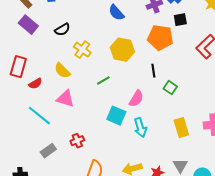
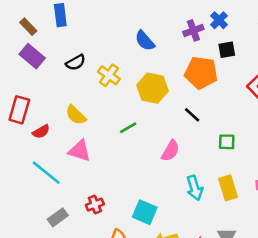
yellow cross: (82, 50) -> (109, 75), moved
black line: (153, 71) -> (192, 115), turned -40
green square: (170, 88) -> (227, 142), moved, turned -32
cyan square: (116, 116) -> (145, 212), moved
cyan arrow: (140, 128) -> (195, 188), moved

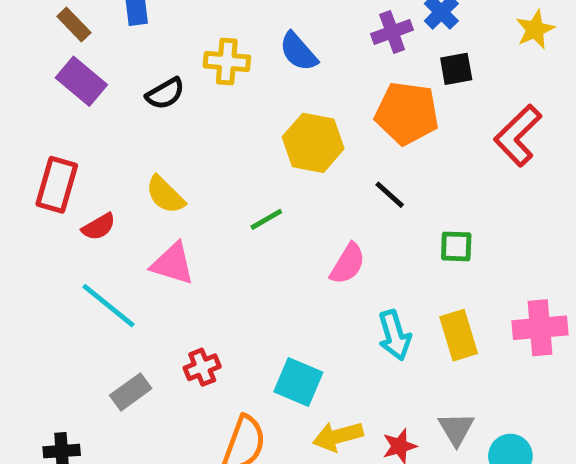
yellow cross: (109, 75) -> (227, 61), moved, turned -30

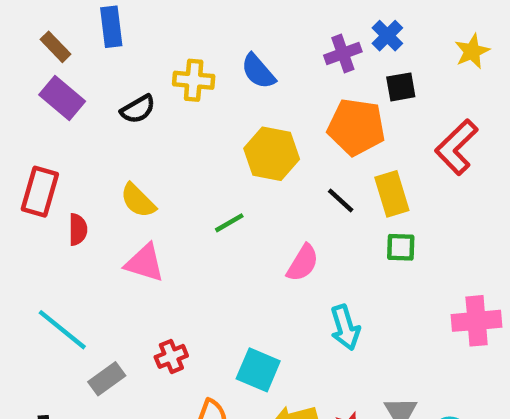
red semicircle: (99, 227) -> (78, 229), turned -60
cyan line: (108, 306) -> (62, 330), moved
yellow rectangle: (459, 335) -> (392, 194), moved

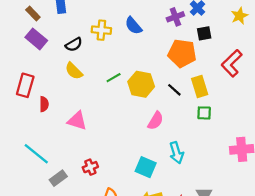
yellow hexagon: (272, 154) -> (141, 84), moved
yellow semicircle: (138, 201) -> (74, 71), moved
green line: (229, 223) -> (114, 78), moved
cyan square: (258, 370) -> (146, 167), moved

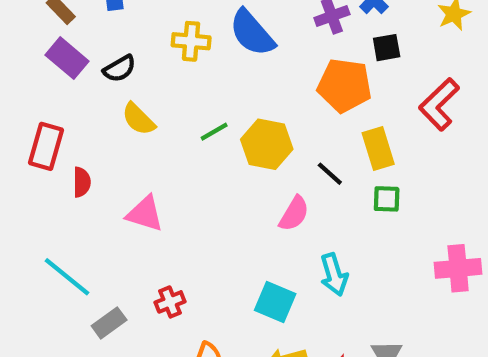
blue semicircle: (133, 26) -> (252, 33), size x1.4
black semicircle: (74, 44) -> (120, 69), moved
black line: (174, 90) -> (330, 174), moved

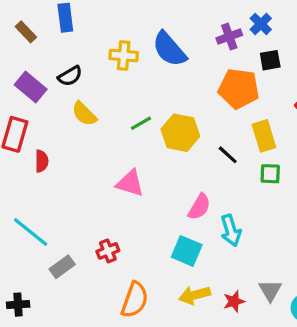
purple rectangle: (67, 58) -> (31, 87), moved
pink triangle: (145, 214) -> (130, 183), moved
pink semicircle: (294, 214) -> (199, 207), moved

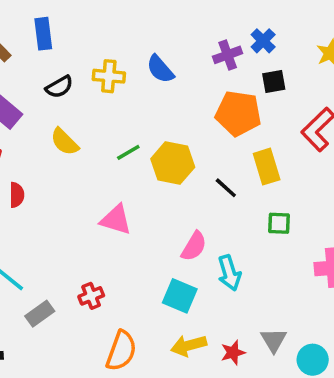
blue semicircle: (169, 49) -> (160, 69), size x0.7
black semicircle: (70, 76) -> (59, 87), moved
green square: (270, 174) -> (279, 223), moved

